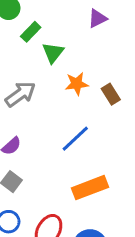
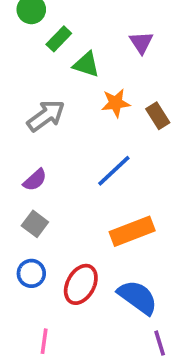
purple triangle: (97, 18) -> (141, 42), moved, turned -36
green triangle: (53, 53) -> (86, 64), turned -50

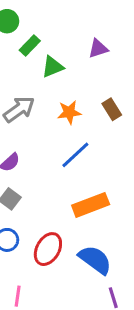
purple triangle: (141, 42) -> (98, 49), turned 45
green triangle: (86, 64) -> (53, 67), turned -40
orange star: (116, 103) -> (69, 112), moved

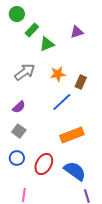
brown rectangle: (112, 109) -> (81, 82), moved, turned 56

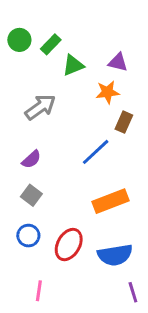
green circle: (17, 14) -> (19, 40), moved
purple triangle: (77, 32) -> (118, 62), moved, turned 32
orange star: (58, 74) -> (108, 92), moved
blue semicircle: (75, 171) -> (115, 255), turned 135

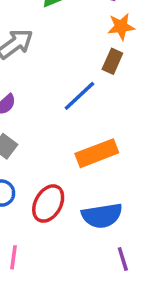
orange star: (108, 92) -> (121, 27), moved

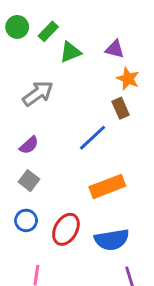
orange star: (121, 27) -> (128, 79), turned 30
brown rectangle: (112, 61) -> (121, 108), turned -48

